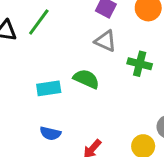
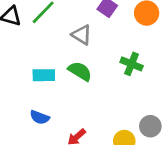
gray triangle: (105, 41) -> (82, 35), moved

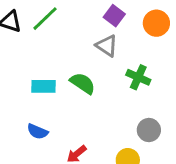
gray triangle: (82, 35) -> (107, 46), moved
gray circle: (150, 126) -> (149, 130), moved

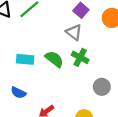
green cross: (138, 77) -> (80, 57), moved
gray circle: (149, 130) -> (102, 87), moved

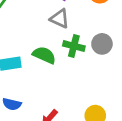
gray circle: (102, 87) -> (102, 44), moved

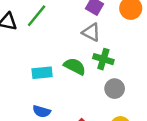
gray circle: (102, 44) -> (115, 89), moved

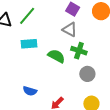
cyan rectangle: (42, 73) -> (29, 44), moved

